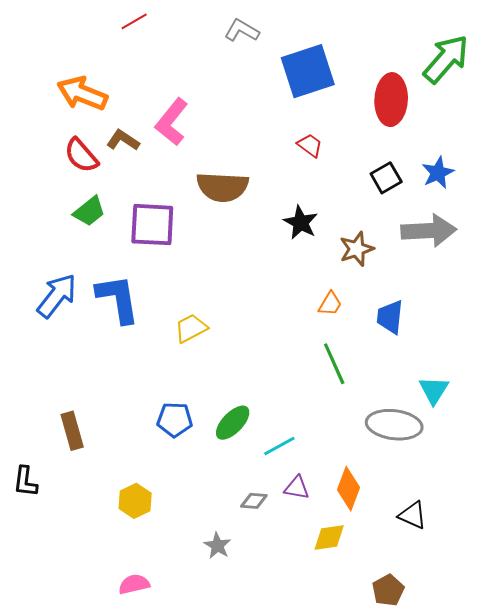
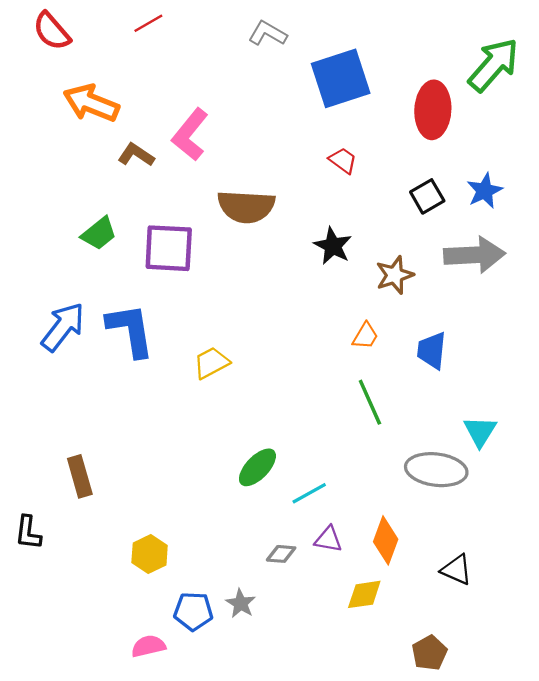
red semicircle: (81, 155) -> (52, 31), moved
blue pentagon: (175, 420) -> (193, 611), moved

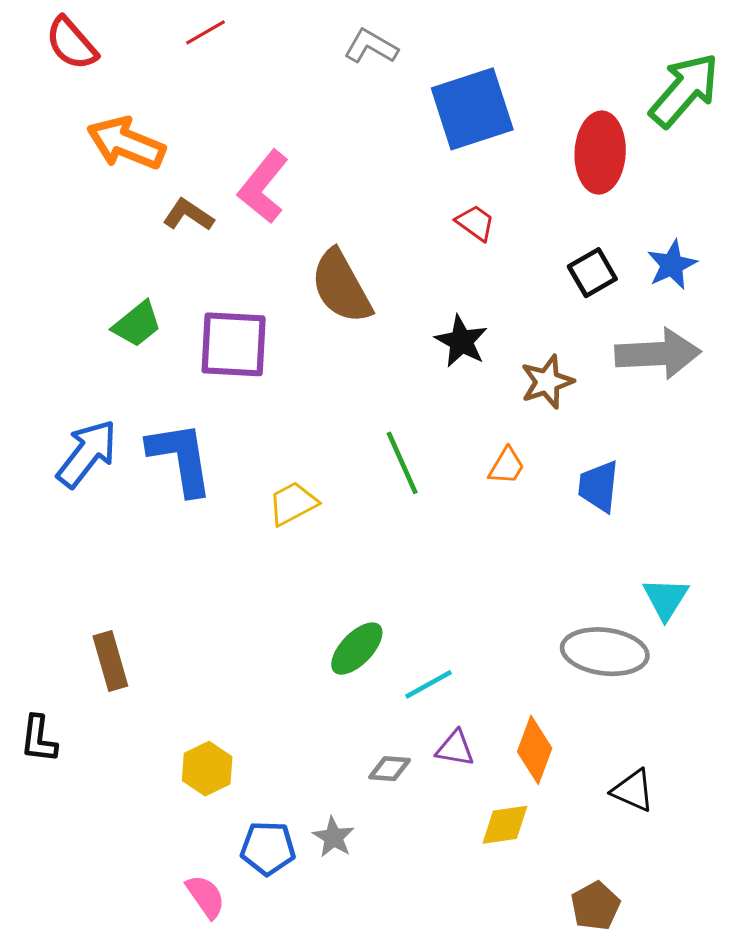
brown semicircle: (246, 207) -> (341, 287), turned 58
green line: (370, 402) -> (402, 463), moved
pink semicircle: (148, 646) -> (206, 897), turned 68

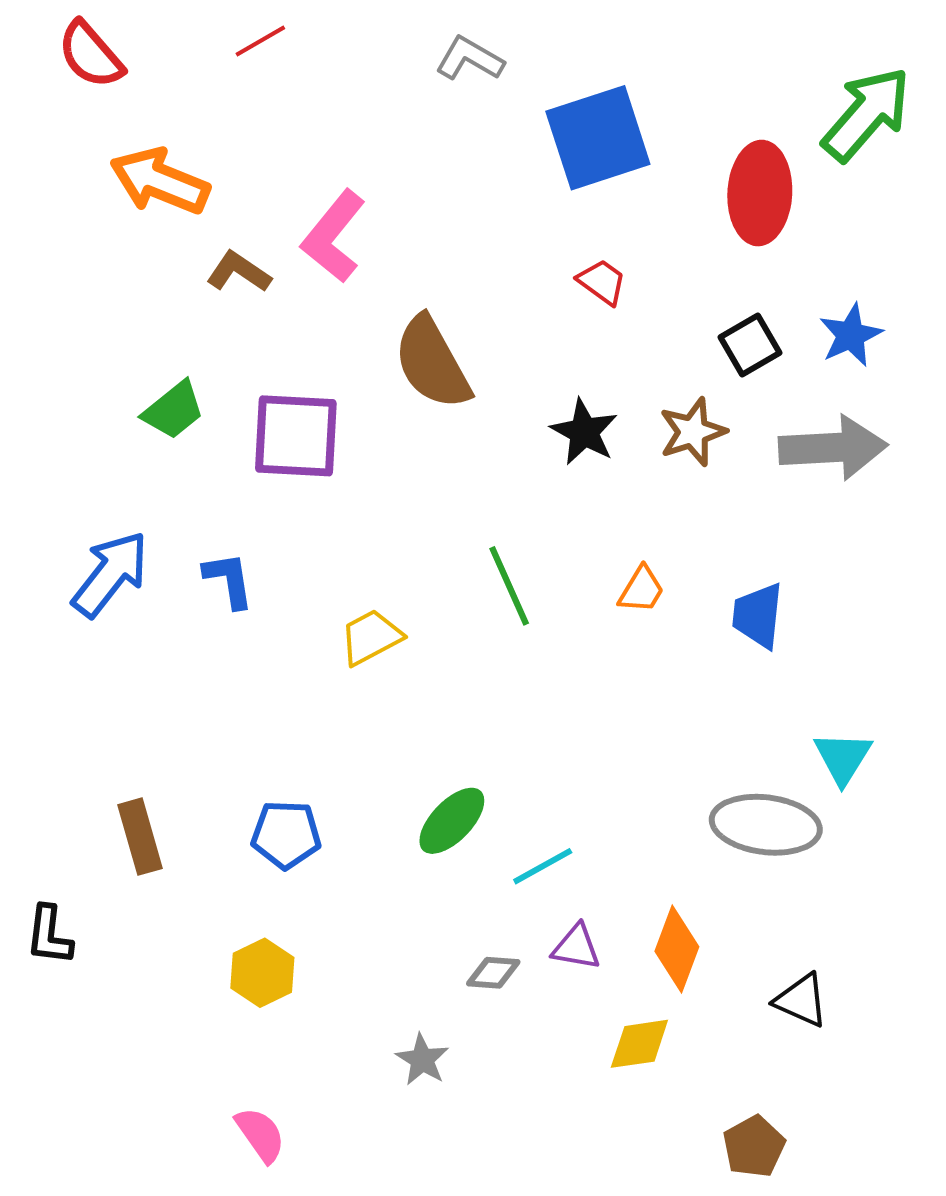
brown star: (547, 382) -> (693, 432), moved
blue L-shape: (181, 458) -> (229, 580), size x0.6
blue pentagon: (268, 848) -> (286, 835), moved

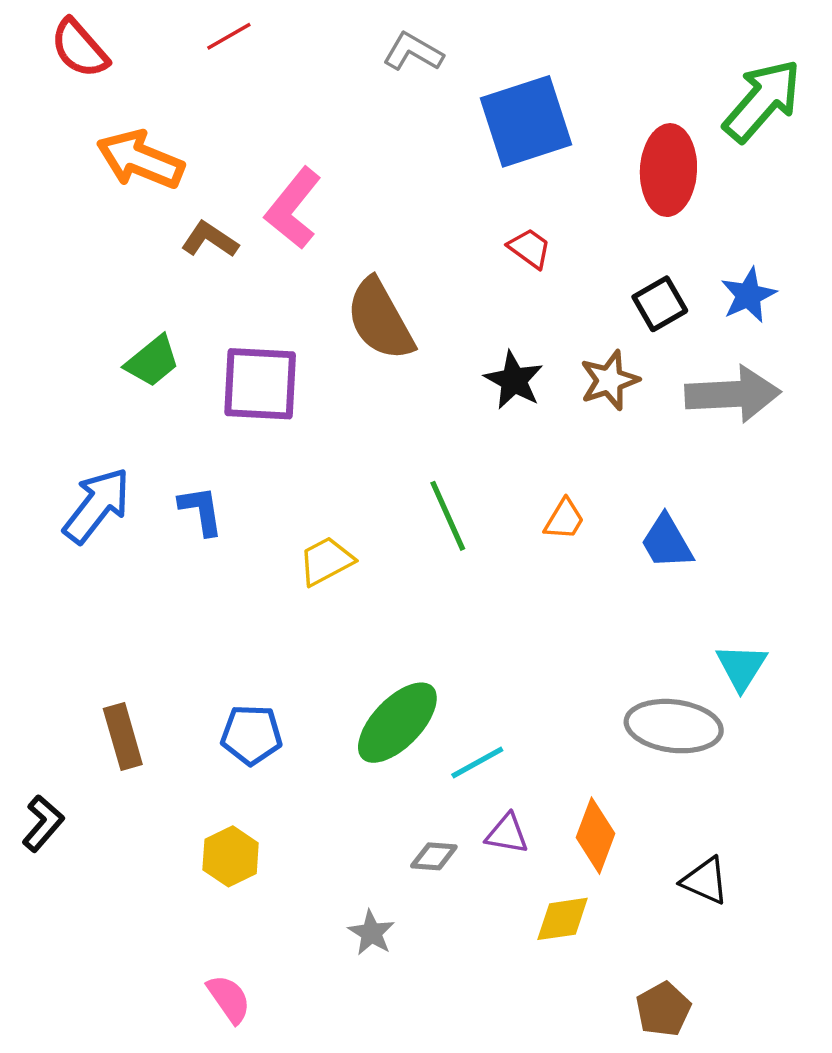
blue trapezoid: (758, 615) -> (667, 542), turned -36
green ellipse: (452, 821) -> (397, 723), size x1.4
black L-shape: (49, 935) -> (43, 823), turned -146

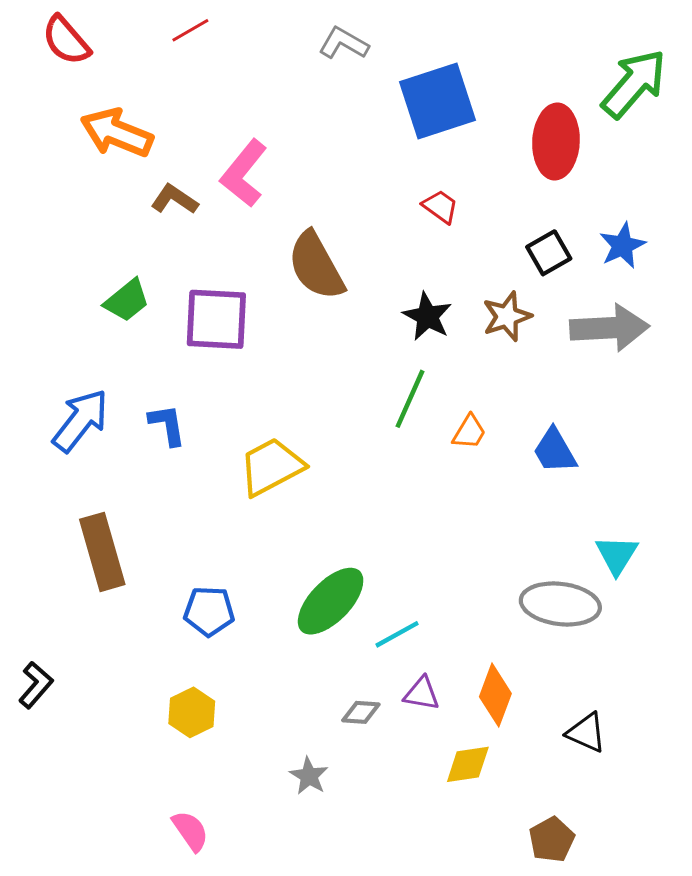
green line: (448, 516) -> (410, 399), moved, turned 48
yellow trapezoid: (326, 561) -> (271, 467), size x1.4
brown rectangle: (123, 736) -> (102, 552), moved, size x1.4

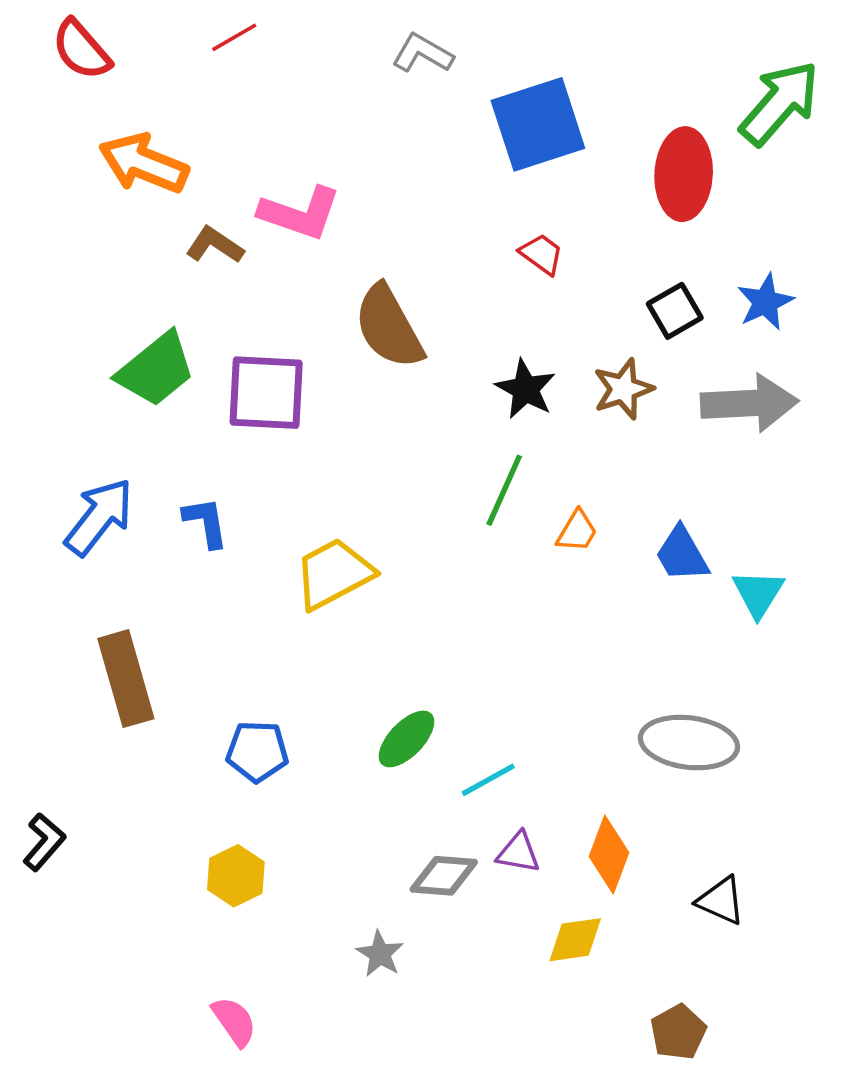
pink L-shape: (244, 173) -> (300, 213), turned -110
green trapezoid: (127, 300) -> (156, 369), size x1.4
cyan triangle: (617, 555) -> (758, 593), moved
green ellipse: (331, 601) -> (406, 739), size x0.7
gray diamond: (361, 712) -> (444, 876), size x1.4

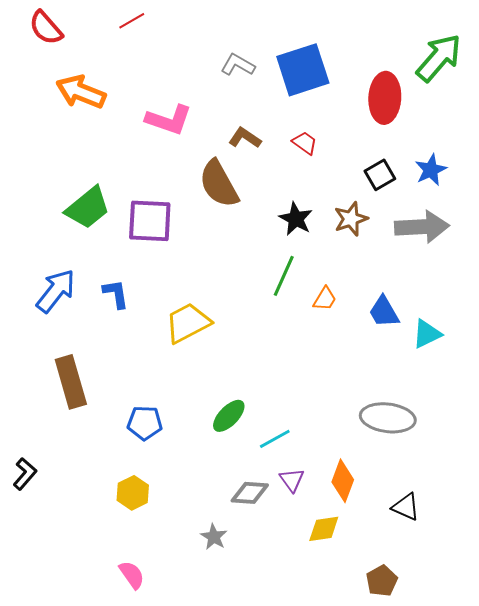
gray L-shape: (422, 53) -> (238, 65), moved
brown L-shape: (215, 245) -> (245, 138), moved
cyan triangle: (758, 593) -> (427, 334), turned 32
purple triangle: (518, 853) -> (292, 480), turned 44

